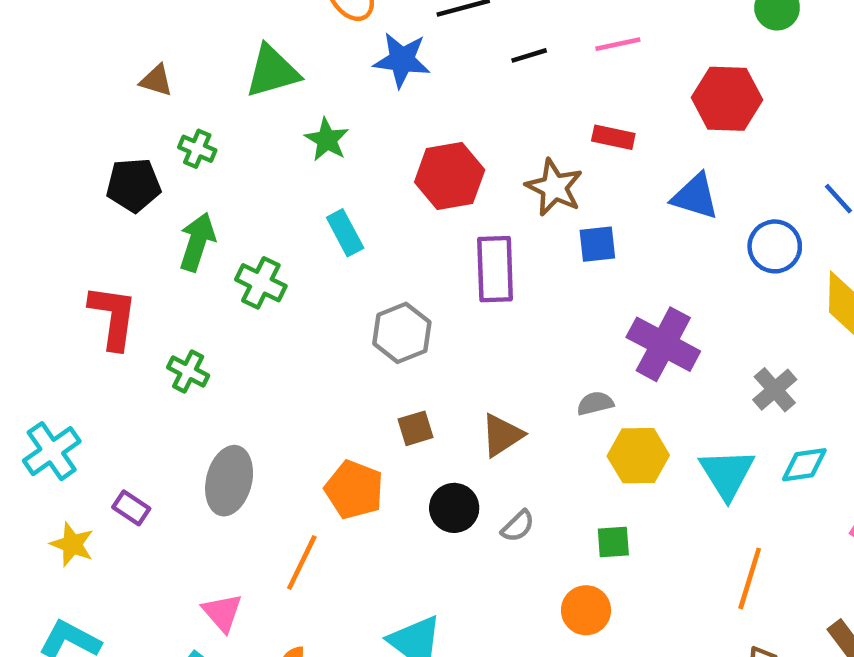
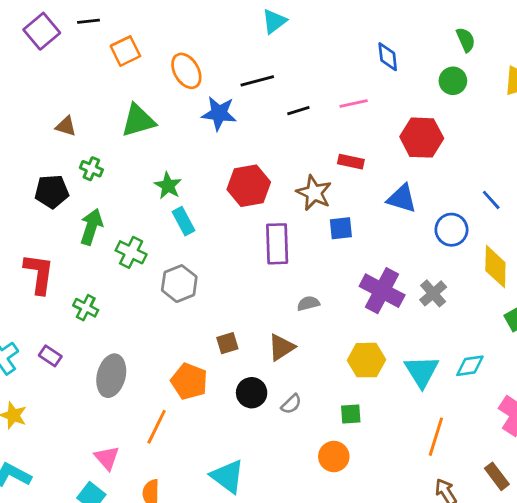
green star: (327, 140) -> (168, 186), moved
gray hexagon: (402, 333) -> (179, 284), moved
gray cross: (775, 390) -> (433, 293), moved
gray semicircle: (595, 403) -> (308, 303), moved
purple rectangle: (131, 508) -> (50, 356), moved

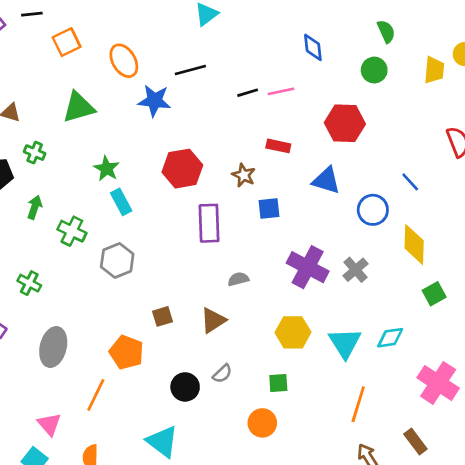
black line: (298, 111) -> (248, 93), moved
brown star: (314, 193) -> (244, 175), size x0.7
green arrow: (91, 227) -> (35, 207), size x0.7
black circle: (252, 393) -> (185, 387), moved

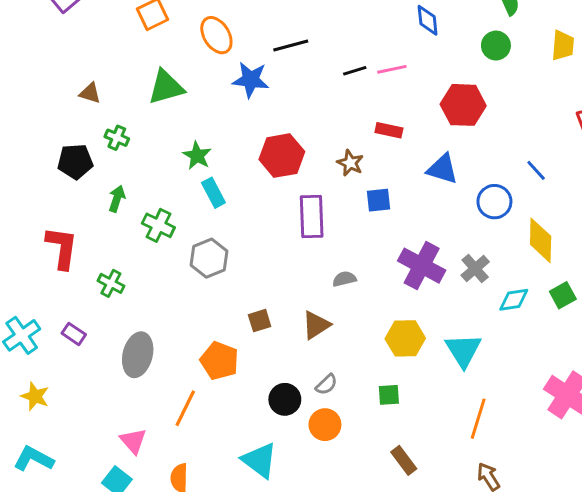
cyan diamond: (390, 338) -> (514, 300), moved
orange circle: (262, 423) -> (325, 425), moved
brown rectangle: (415, 442) -> (404, 460), moved

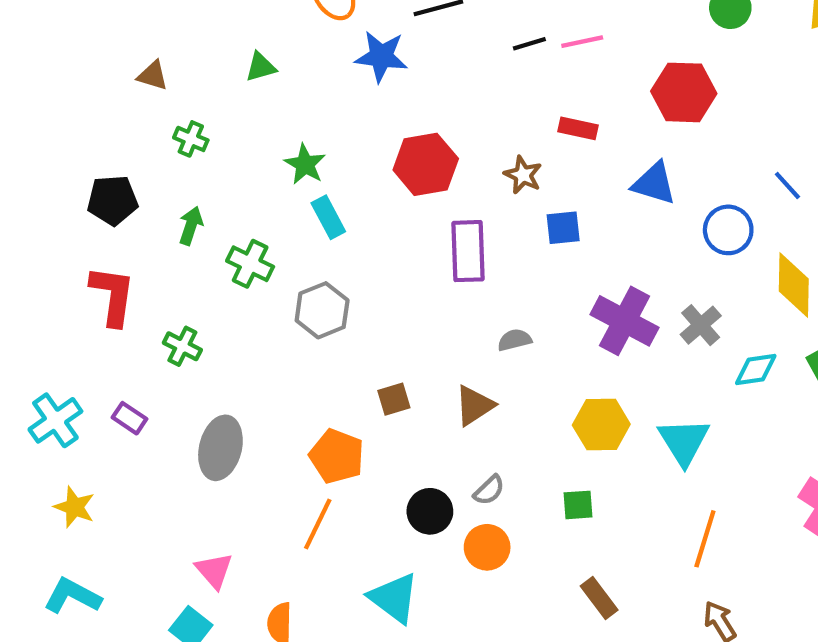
green triangle: (166, 87) -> (261, 67), size x0.6
black pentagon: (75, 161) -> (113, 200), moved
orange line: (185, 408) -> (318, 524), moved

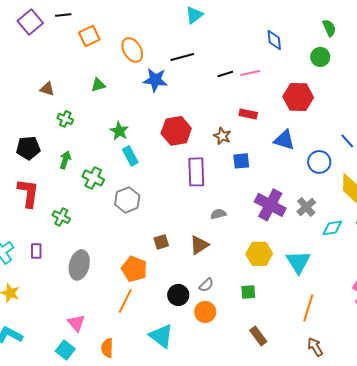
purple rectangle: (129, 418) -> (36, 251), turned 56

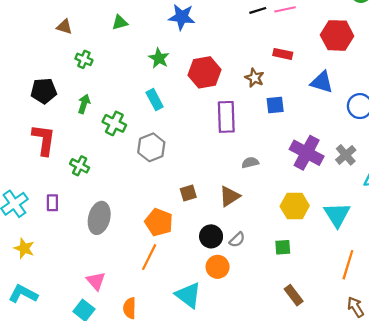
green star: (119, 131) -> (159, 58), moved
black circle: (178, 295) -> (211, 236), moved
orange circle: (205, 312) -> (218, 267), moved

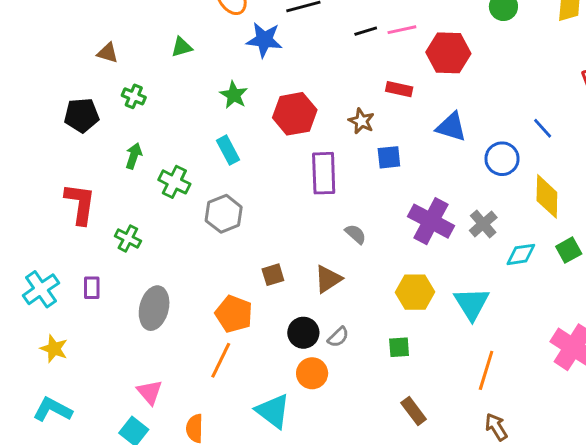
red hexagon: (337, 35) -> (448, 53), moved
black pentagon: (44, 91) -> (82, 115), moved
gray semicircle: (250, 163) -> (356, 234), turned 56

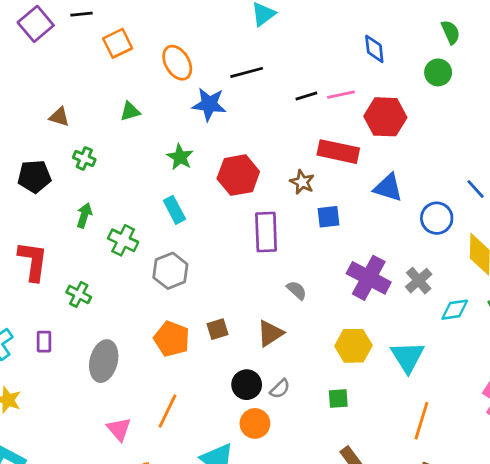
red rectangle: (399, 89) -> (338, 152), size x1.6
orange pentagon: (234, 314) -> (172, 339), moved
pink triangle: (150, 392) -> (119, 429), moved

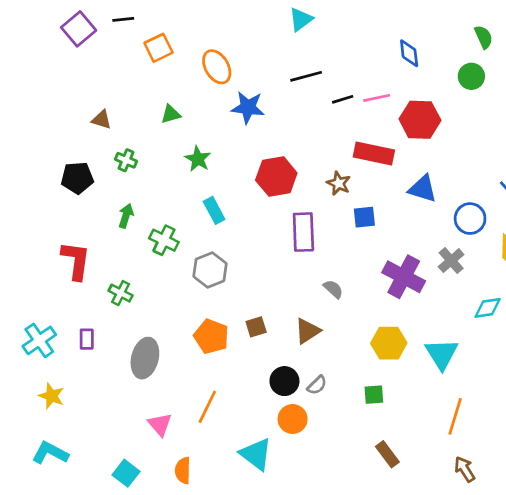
black line: (247, 72) -> (306, 76), moved
green star: (180, 157) -> (198, 159), moved
gray cross: (419, 281) -> (451, 261), moved

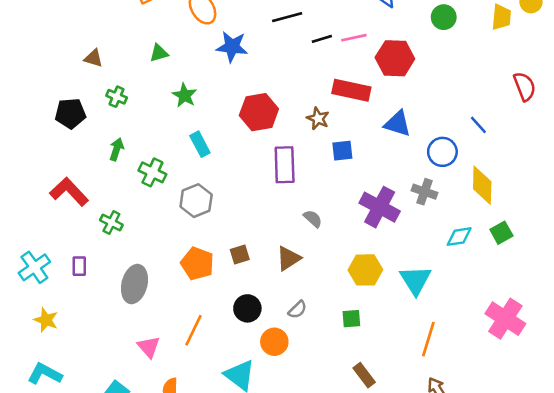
red L-shape: (76, 261) -> (69, 192), turned -51
gray cross: (451, 261) -> (424, 192), turned -30
black circle: (284, 381) -> (247, 308), moved

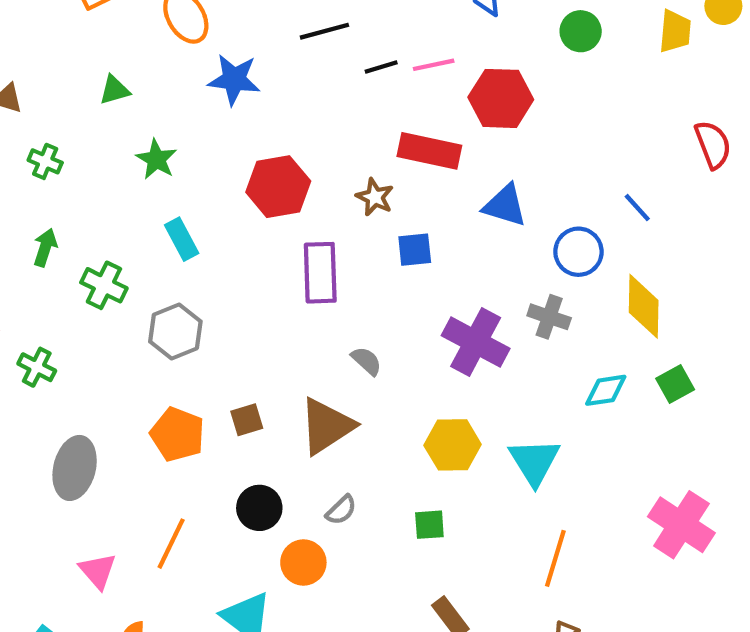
brown triangle: (288, 258) -> (327, 426), size x1.4

